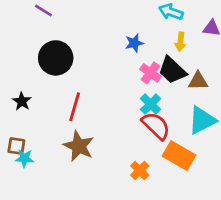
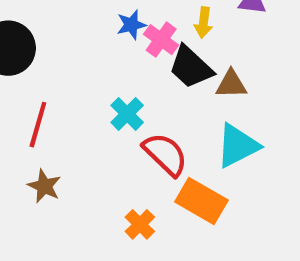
pink cross: (151, 73) -> (161, 40), moved
cyan cross: (151, 104) -> (127, 114), moved
brown star: (79, 146) -> (44, 186), size x0.7

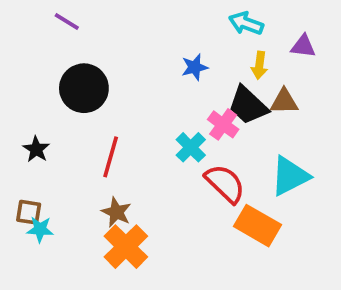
pink cross: (161, 40) -> (223, 124), moved
brown triangle: (231, 84) -> (284, 102), moved
orange cross: (140, 224) -> (126, 247), moved, size x1.6

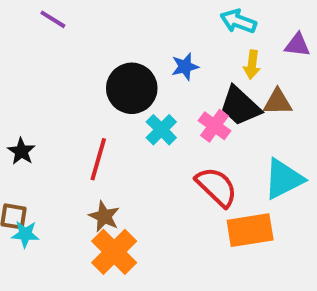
black circle: (84, 88) -> (132, 88), moved
cyan cross: (191, 147) -> (161, 130), moved
orange rectangle: (257, 226) -> (250, 230), turned -39

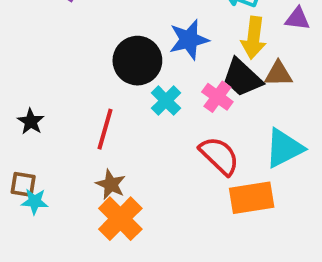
yellow arrow: (252, 65) -> (254, 38), size x1.5
blue star: (185, 67) -> (189, 40), size x1.5

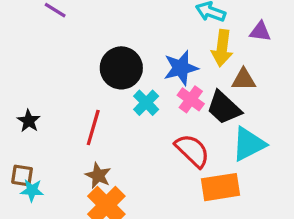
blue star: (189, 40) -> (181, 68), moved
black trapezoid: (242, 78) -> (224, 108), moved

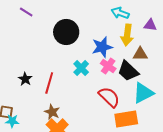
black circle: (121, 68) -> (66, 32), moved
black star: (29, 121) -> (25, 79), moved

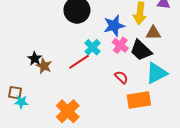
red line: (49, 83) -> (79, 62), moved, turned 40
red semicircle: (109, 97) -> (121, 77), size x0.6
brown star: (52, 112) -> (44, 66), moved

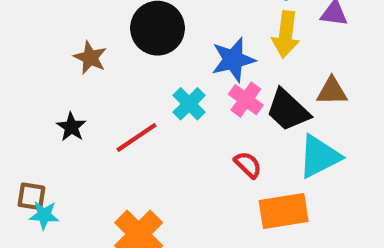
brown triangle: (153, 33) -> (332, 91), moved
red line: (79, 62) -> (136, 137), moved
brown star: (44, 66) -> (90, 58), moved

